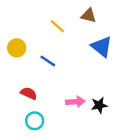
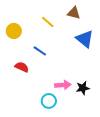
yellow circle: (17, 48) -> (14, 31), moved
red semicircle: (29, 93) -> (22, 67), moved
cyan circle: (35, 121) -> (49, 101), moved

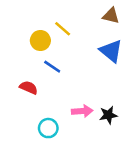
brown triangle: (74, 13) -> (111, 16), moved
yellow circle: (14, 31) -> (40, 41), moved
cyan circle: (49, 101) -> (48, 128), moved

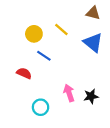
yellow line: (63, 29) -> (61, 29), moved
pink arrow: (82, 111) -> (69, 93), turned -105

